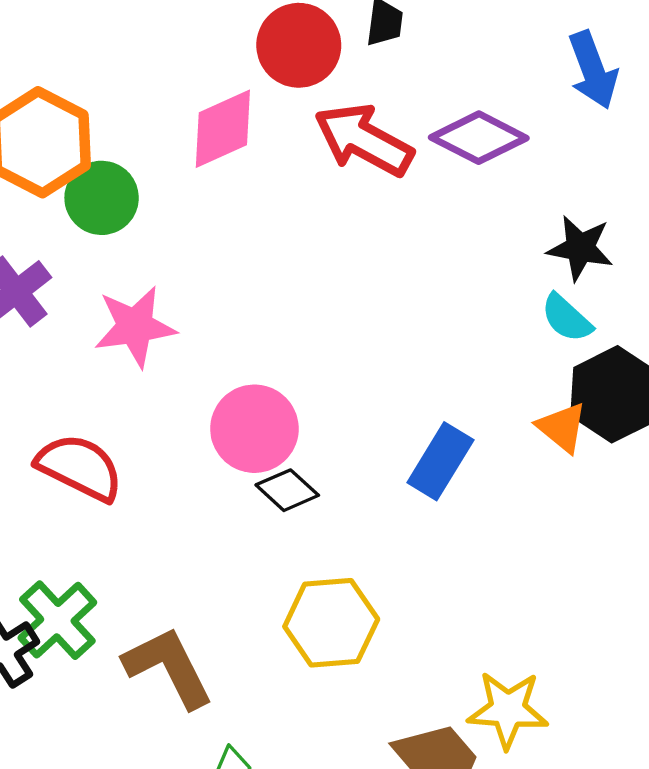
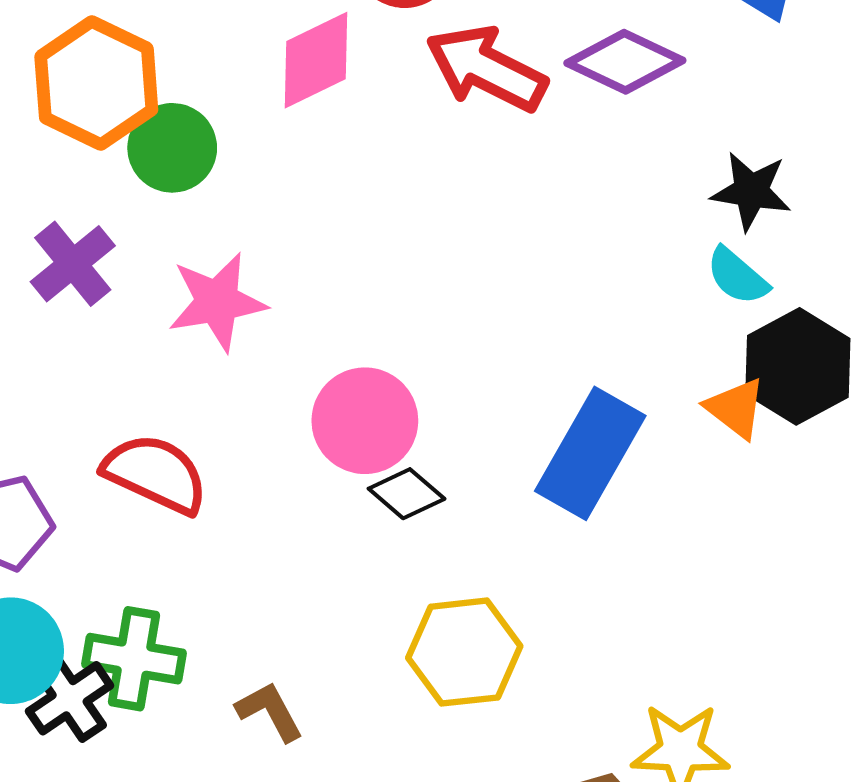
blue rectangle: (440, 461) -> (590, 453), size x1.4
green cross: (57, 620) -> (134, 659), turned -36
brown L-shape: (168, 667) -> (270, 711), size x0.6

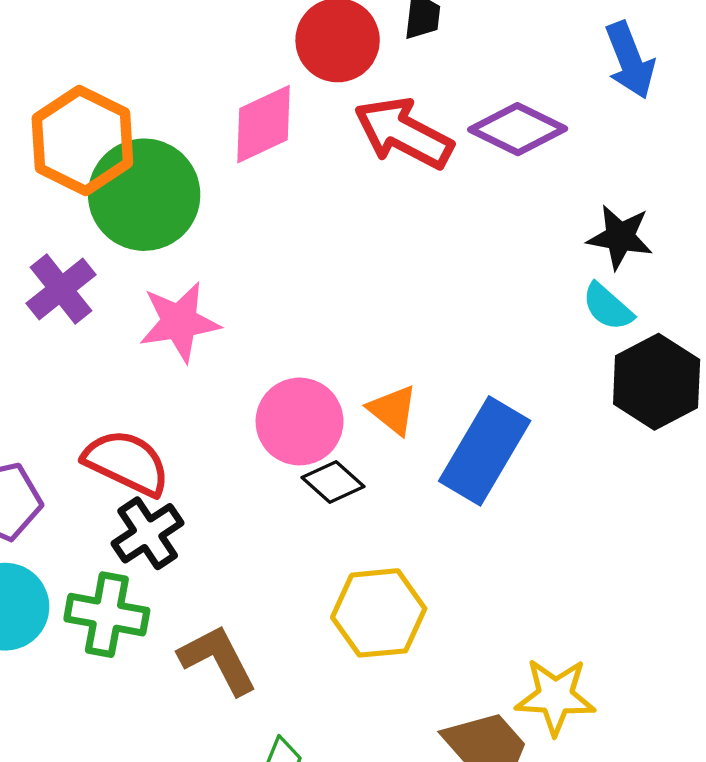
green circle: (172, 148) -> (144, 195), size x1.5
orange triangle: (736, 408) -> (393, 410), moved
black cross: (70, 698) -> (148, 533), moved
brown L-shape: (270, 711) -> (218, 660), size x1.4

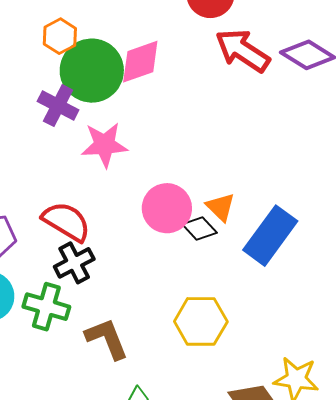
pink diamond: (263, 124) -> (140, 62), moved
orange hexagon: (82, 140) -> (60, 36), size x0.6
purple cross: (61, 289) -> (58, 106), moved, turned -30
black diamond: (333, 482) -> (200, 229), moved

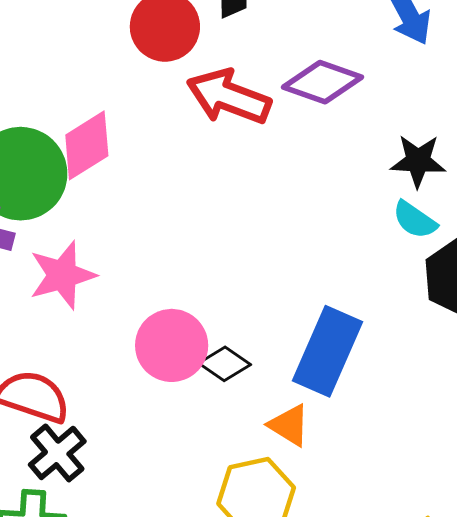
orange triangle: (220, 207) -> (289, 425), moved

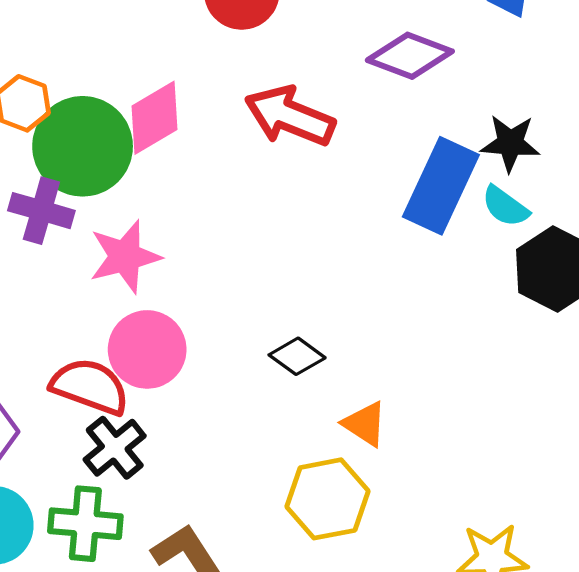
red arrow: (229, 97) -> (290, 116), moved
pink circle: (172, 345) -> (147, 349), moved
blue rectangle: (327, 351) -> (441, 186), moved

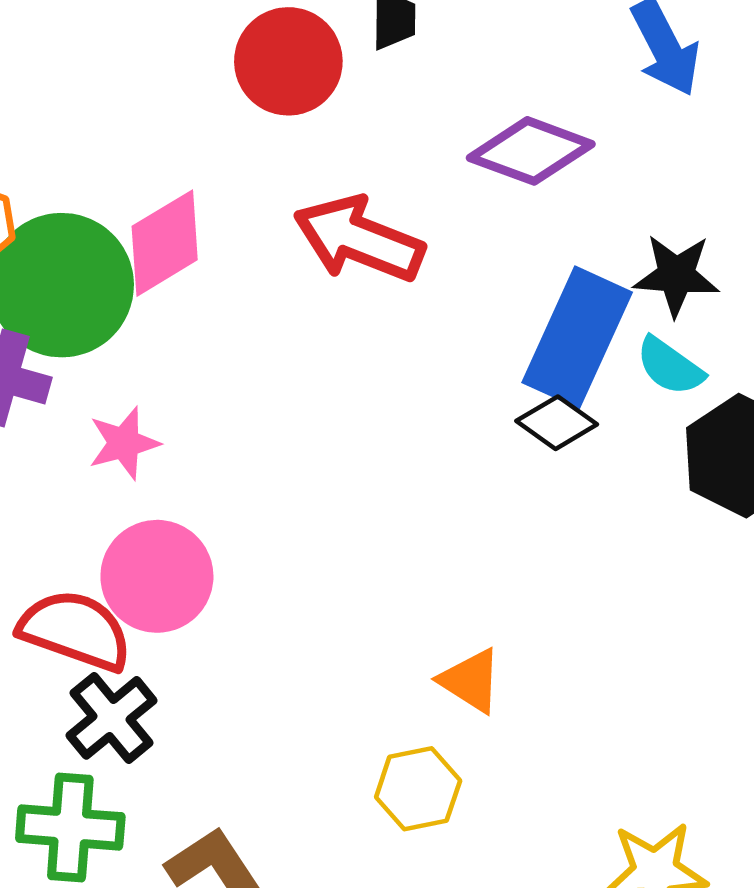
pink star: (125, 257) -> (124, 443), size x0.7
black diamond: (297, 356) -> (557, 423), moved
yellow hexagon: (328, 499) -> (418, 789), size x0.7

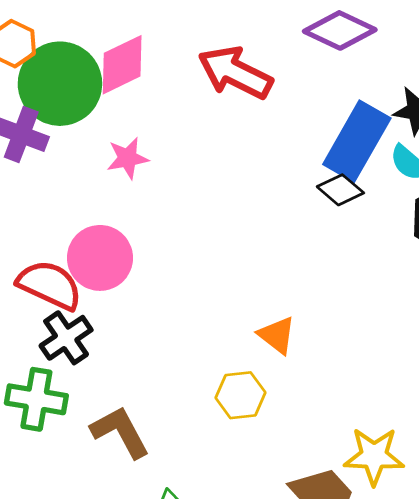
pink star: (124, 443) -> (128, 158), moved

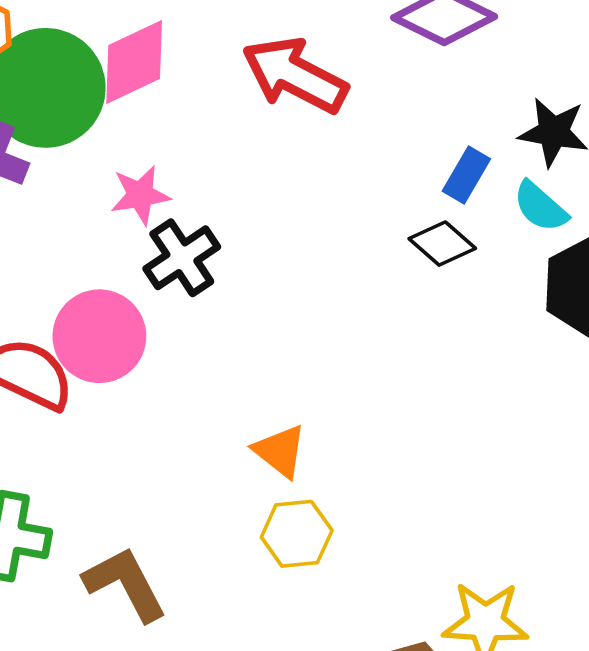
blue rectangle: (357, 141) -> (466, 175), size x0.5
orange triangle: (277, 335) -> (280, 451), moved
black cross: (66, 338) -> (182, 258), moved

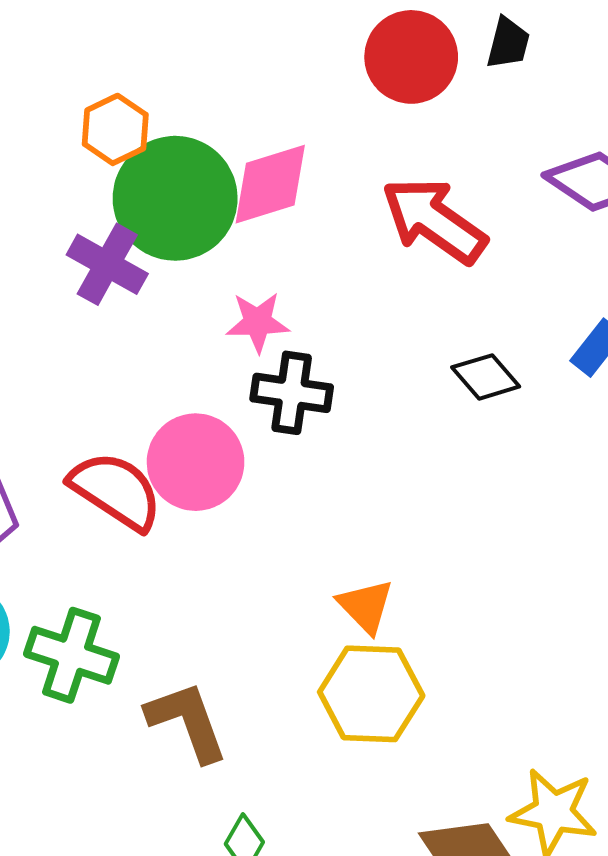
black diamond: (442, 244) -> (486, 377), moved
black cross: (182, 258) -> (292, 393), turned 34
yellow hexagon: (297, 534) -> (371, 694), size x1.4

